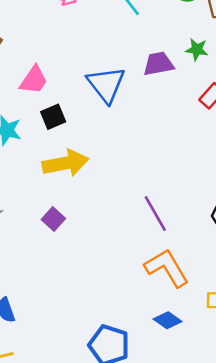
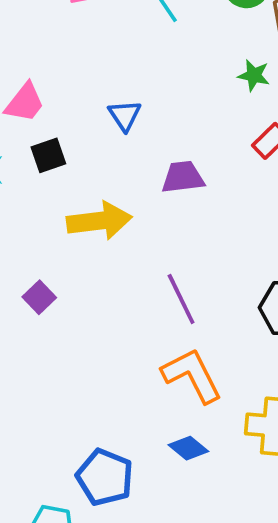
purple trapezoid: (158, 64) -> (183, 177), moved
blue triangle: (106, 84) -> (125, 115), size x0.6
yellow arrow: (65, 163) -> (99, 221), moved

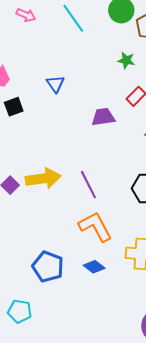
purple trapezoid: (183, 177) -> (103, 117), moved
yellow arrow: (99, 221) -> (43, 178), moved
blue pentagon: (105, 477) -> (48, 267), moved

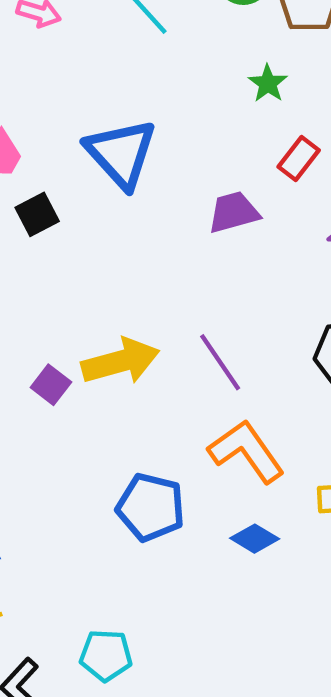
green star: (126, 60) -> (268, 83), turned 30
blue triangle: (55, 84) -> (121, 153), size x1.8
blue pentagon: (48, 267) -> (151, 507), moved

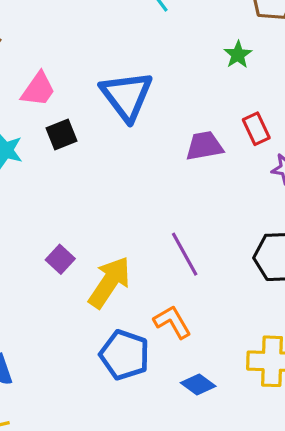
red rectangle: (299, 158) -> (256, 129), moved, turned -68
yellow arrow: (120, 361) -> (109, 282), moved, turned -46
orange L-shape: (246, 451) -> (172, 322), moved, size x0.7

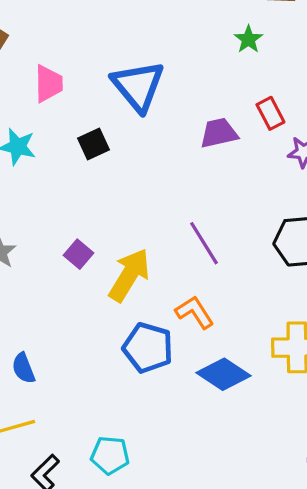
pink trapezoid: (38, 89) -> (49, 84), turned -33
black square: (61, 135) -> (94, 144), moved
blue diamond: (198, 384) -> (223, 374), size x1.5

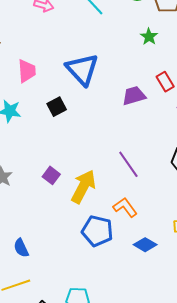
blue diamond: (223, 374) -> (145, 245), size x0.7

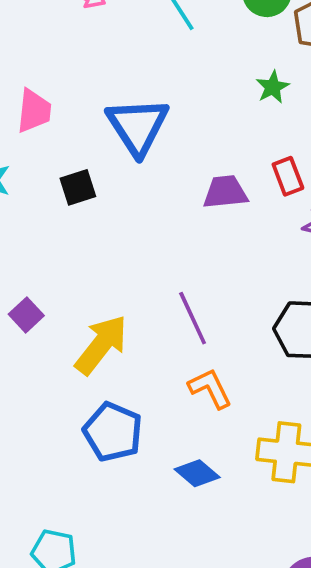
purple square: (51, 175) -> (26, 315), moved
orange L-shape: (125, 207) -> (210, 388), moved

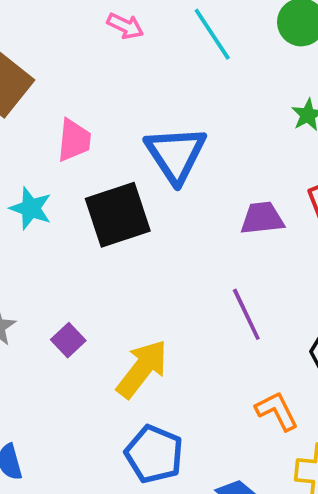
black square: (78, 187) -> (118, 215), size x1.8
purple line: (193, 318) -> (246, 314), moved
orange L-shape: (210, 388) -> (277, 411), moved

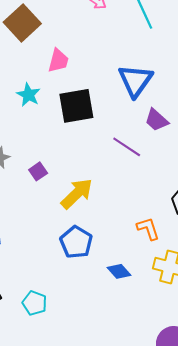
blue triangle: (176, 154) -> (135, 81), moved
purple trapezoid: (262, 218) -> (156, 120), turned -140
purple line: (246, 314) -> (127, 147), moved, turned -40

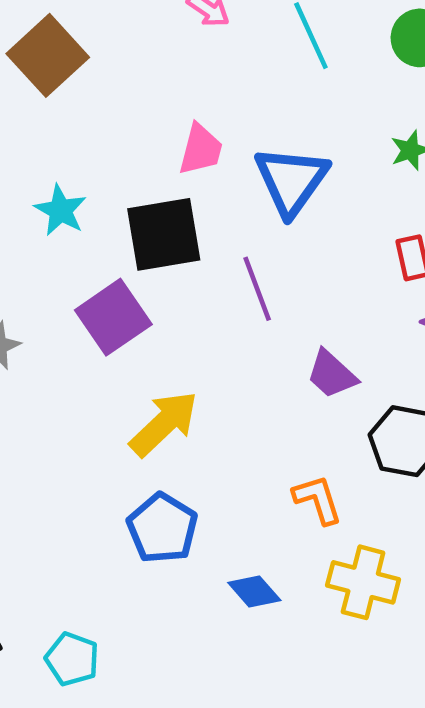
pink trapezoid: (58, 61) -> (201, 149), moved
purple trapezoid: (156, 120) -> (332, 374), moved
purple line: (127, 147) -> (257, 289), moved, turned 36
purple square: (38, 171) -> (113, 317), moved, size x1.8

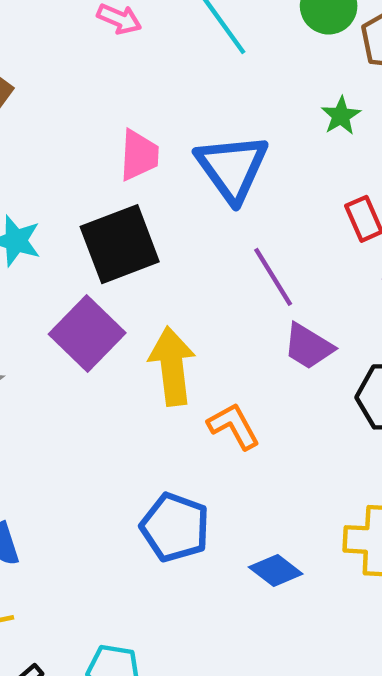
purple line: (257, 289) -> (273, 277), moved
yellow arrow: (164, 424) -> (172, 366), moved, turned -42
orange L-shape: (318, 499) -> (234, 426), moved

